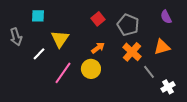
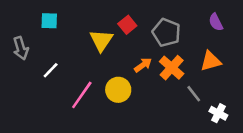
yellow triangle: (60, 39) -> (101, 40), moved
orange arrow: (98, 48) -> (143, 65), moved
white cross: (168, 87) -> (218, 113), turned -32

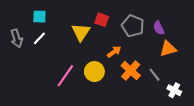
purple semicircle: (216, 22) -> (159, 28), moved
red square: (127, 25) -> (102, 20), turned -32
orange cross: (172, 68) -> (131, 71), moved
white line: (51, 70) -> (39, 38), moved

